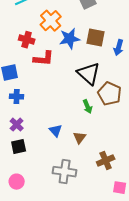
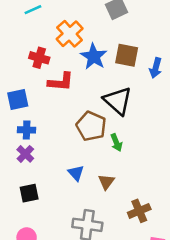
blue star: (70, 39) -> (94, 57), turned -30
brown pentagon: (110, 94) -> (91, 126), moved
purple cross: (17, 125) -> (25, 154), moved

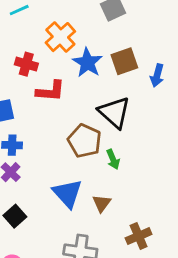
brown square: (127, 55) -> (124, 61), turned -30
blue triangle: (76, 173) -> (68, 193), size x1.6
black square: (29, 193) -> (15, 216), turned -30

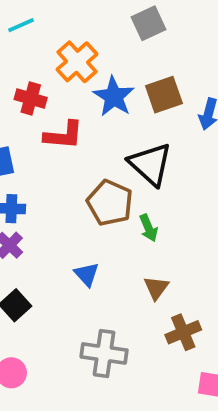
blue triangle: (68, 193) -> (87, 274), size x0.6
brown triangle: (102, 203) -> (156, 288), moved

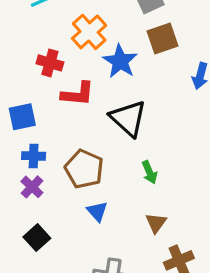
brown square: (164, 95) -> (163, 38), moved
black triangle: (150, 164) -> (128, 118), moved
brown pentagon: (110, 203) -> (84, 169), moved

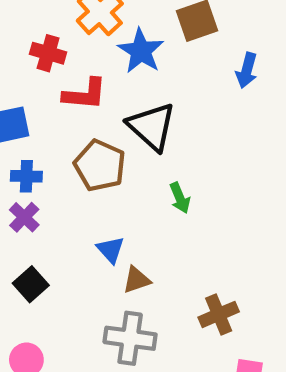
brown pentagon: (84, 169) -> (100, 165), moved
brown triangle: (156, 223) -> (137, 280), moved, turned 35

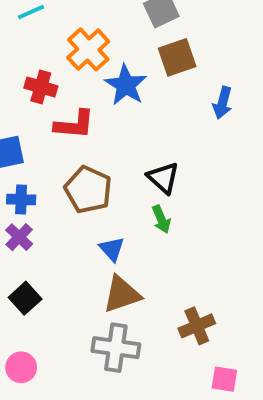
black triangle: (152, 127) -> (163, 178), moved, size x0.7
blue triangle: (111, 250) -> (112, 249), moved
brown triangle: (137, 280) -> (122, 294), size x1.5

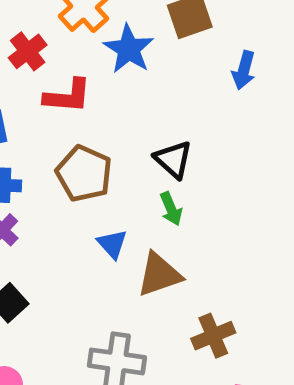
red cross: (41, 87) -> (28, 51), turned 36
brown triangle: (122, 294) -> (159, 275), moved

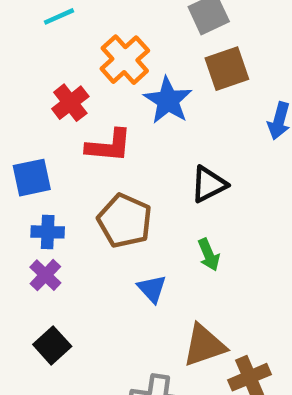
black triangle: (173, 159) -> (209, 184), moved, turned 51
brown triangle: (159, 275) -> (204, 345), moved

